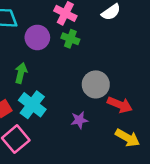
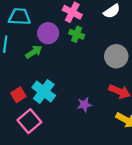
green arrow: (21, 73) -> (34, 52), moved, turned 42
gray circle: (96, 84) -> (116, 56), moved

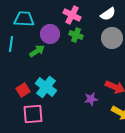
gray circle: (116, 56) -> (112, 38), moved
purple star: (84, 105) -> (91, 99), moved
pink square: (29, 121) -> (33, 114), turned 35

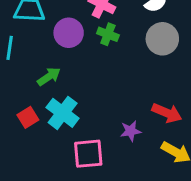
green arrow: (37, 51) -> (49, 77), moved
pink square: (33, 114) -> (88, 154), moved

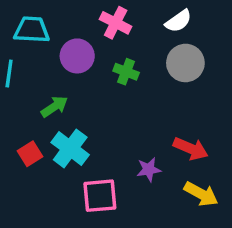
green cross: (108, 34) -> (126, 72), moved

